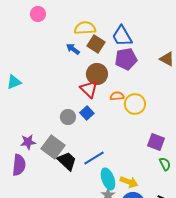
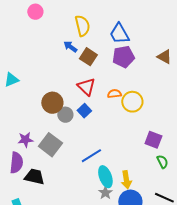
yellow semicircle: (85, 28) -> (82, 26), turned 80
brown square: (96, 44) -> (88, 57), moved
brown circle: (97, 74) -> (52, 103), moved
black trapezoid: (67, 161) -> (34, 177), moved, turned -30
yellow arrow: (129, 182) -> (126, 180), turned 60

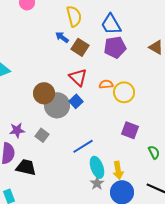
gray circle: (65, 115) -> (57, 105), size x1.6
purple square: (153, 140) -> (130, 130), moved
gray square: (50, 145) -> (42, 135), size x0.6

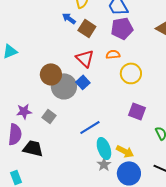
orange semicircle: (106, 84) -> (113, 54), moved
yellow arrow: (118, 170) -> (125, 151), turned -54

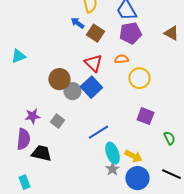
blue square: (83, 82) -> (91, 87), size x1.5
gray circle: (64, 86) -> (72, 91), size x0.7

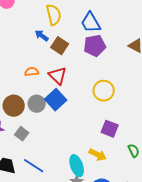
orange semicircle: (121, 59) -> (32, 72), moved
brown circle: (59, 79) -> (14, 106), moved
blue line: (98, 132) -> (34, 166), moved, turned 65
yellow arrow: (133, 156) -> (98, 155), moved

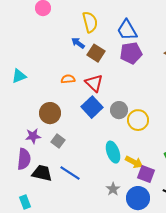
yellow circle: (104, 91) -> (138, 120), moved
gray circle: (37, 104) -> (119, 110), moved
purple square: (110, 129) -> (146, 174), moved
cyan ellipse: (77, 166) -> (113, 152), moved

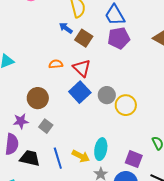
cyan ellipse: (113, 152) -> (101, 149), moved, turned 30
yellow arrow: (134, 162) -> (81, 156), moved
blue line: (70, 173) -> (58, 158), turned 40

